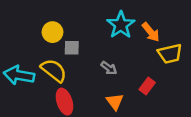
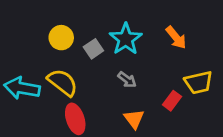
cyan star: (121, 25) -> (126, 39), moved
gray square: (72, 48) -> (93, 49), moved, turned -35
yellow trapezoid: (170, 54) -> (199, 82), moved

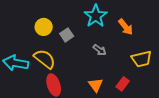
cyan star: (126, 39) -> (96, 16), moved
gray arrow: (127, 80) -> (100, 50), moved
red rectangle: (172, 101) -> (123, 84), moved

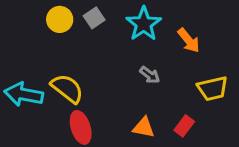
yellow circle: (44, 27) -> (60, 19), moved
gray square: (67, 35) -> (94, 18), moved
orange triangle: (96, 85) -> (144, 127), turned -42

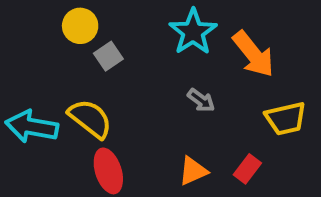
gray square: (94, 18) -> (108, 56), moved
orange arrow: (189, 40) -> (253, 54), size x1.4
orange triangle: (144, 127) -> (193, 171), turned -35

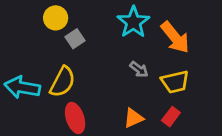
yellow semicircle: (90, 119) -> (63, 82), turned 80
yellow trapezoid: (286, 119) -> (175, 82), moved

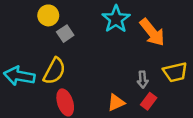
gray arrow: (139, 69) -> (143, 79), moved, turned 49
yellow trapezoid: (175, 82) -> (175, 72), moved

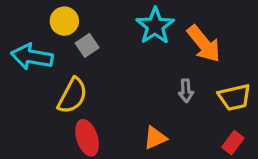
cyan arrow: (19, 76) -> (32, 57), moved
gray arrow: (143, 79) -> (186, 91), moved
red rectangle: (149, 101) -> (233, 143), moved

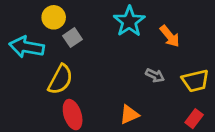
orange arrow: (204, 44) -> (170, 36), size x0.7
gray arrow: (186, 91) -> (155, 75), turned -60

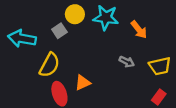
yellow circle: (54, 17) -> (75, 14), moved
cyan star: (129, 21) -> (106, 18), turned -30
orange triangle: (129, 115) -> (83, 83), moved

